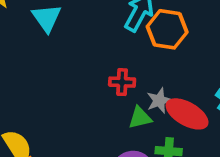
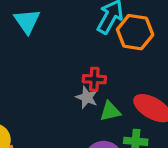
gray star: (159, 101) -> (87, 97), moved, turned -30

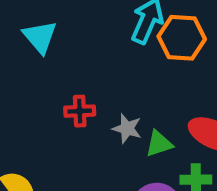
red cross: (94, 79) -> (80, 111), moved

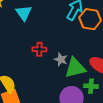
green triangle: (159, 144) -> (75, 68), size x1.6

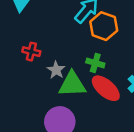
green cross: (91, 86) -> (95, 63), moved

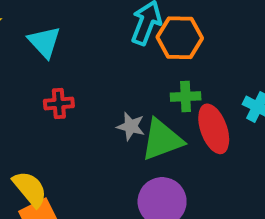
red cross: (31, 52) -> (59, 103), moved
red ellipse: (106, 88) -> (214, 129), turned 48

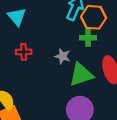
green cross: (186, 97) -> (88, 38), moved
gray star: (131, 126) -> (63, 56), moved

